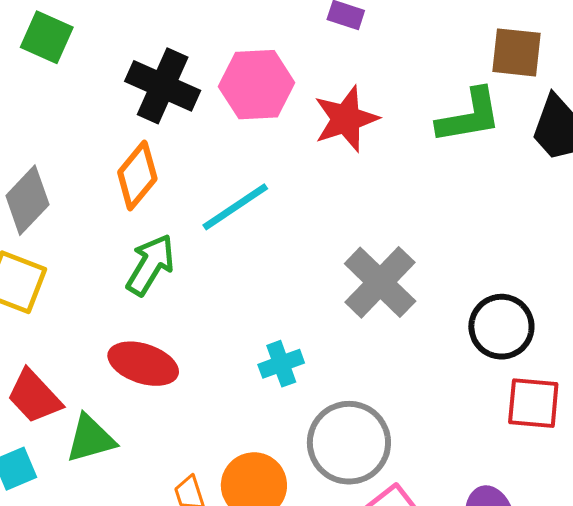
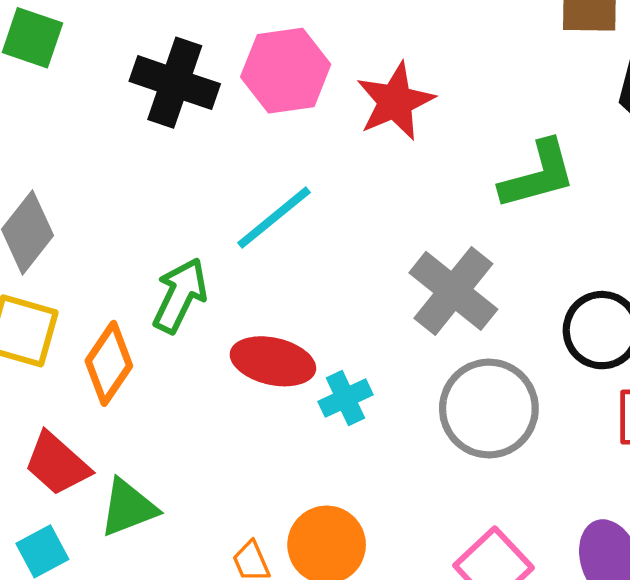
green L-shape: (469, 116) -> (538, 175), moved
orange diamond: (137, 176) -> (109, 363), moved
red ellipse: (143, 364) -> (273, 361), moved
gray circle: (349, 443) -> (489, 409), moved

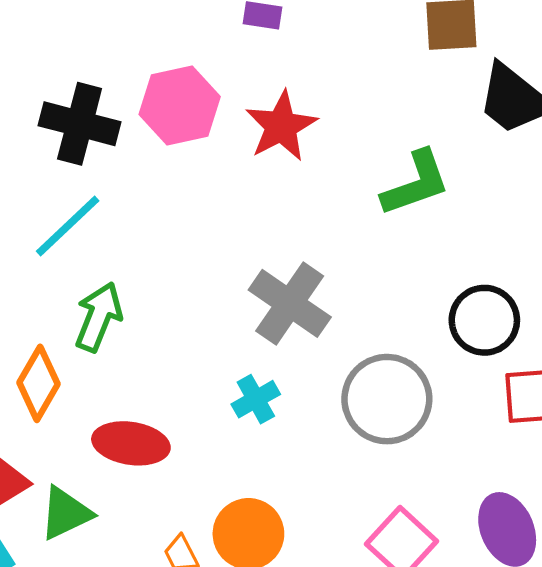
cyan line: (274, 218) -> (68, 226), moved
gray cross: (453, 291) -> (290, 303), moved
red ellipse: (273, 361) -> (131, 443), moved

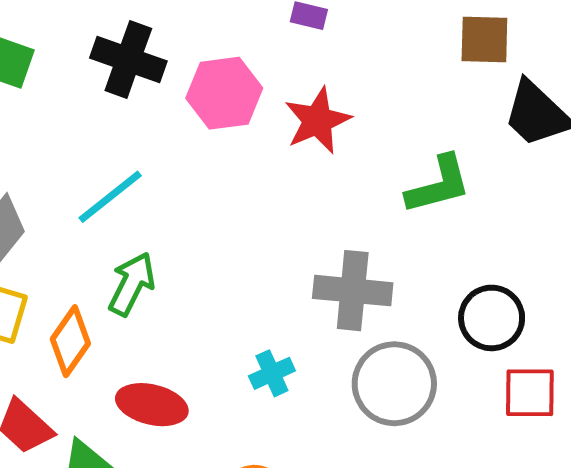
black cross: (80, 124) -> (128, 60), moved
gray cross: (290, 303) -> (353, 291), moved, turned -34

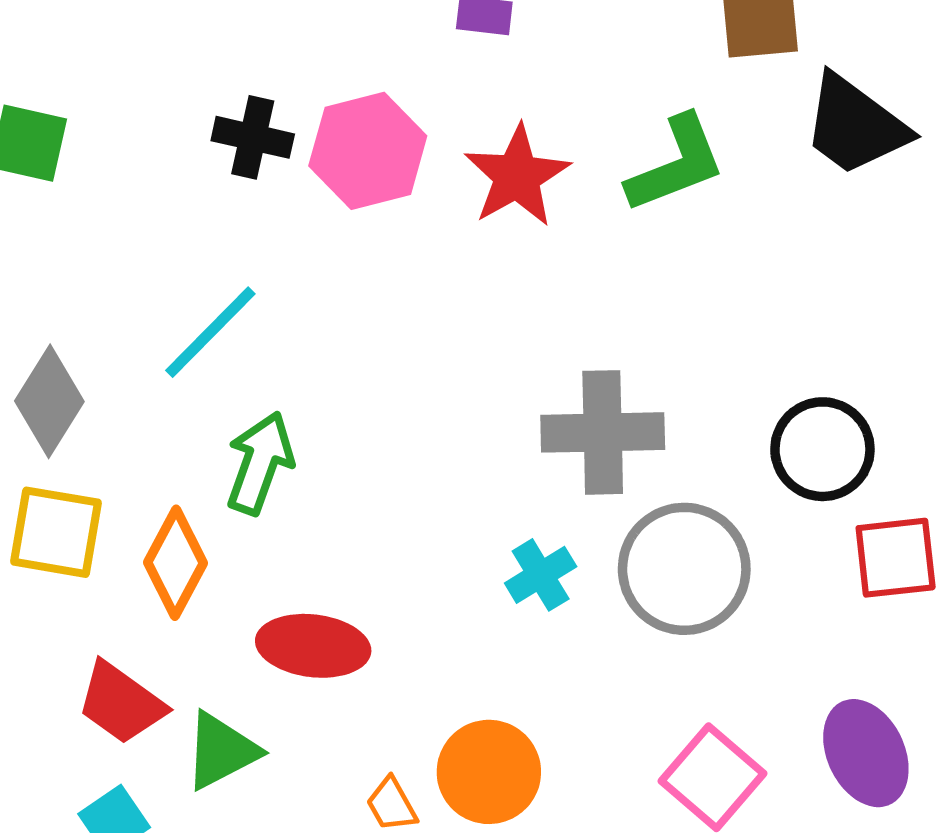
black cross: (128, 60) -> (253, 137), moved, size x0.7
green L-shape: (439, 185) -> (676, 164), moved
cyan cross: (272, 373) -> (541, 575), moved

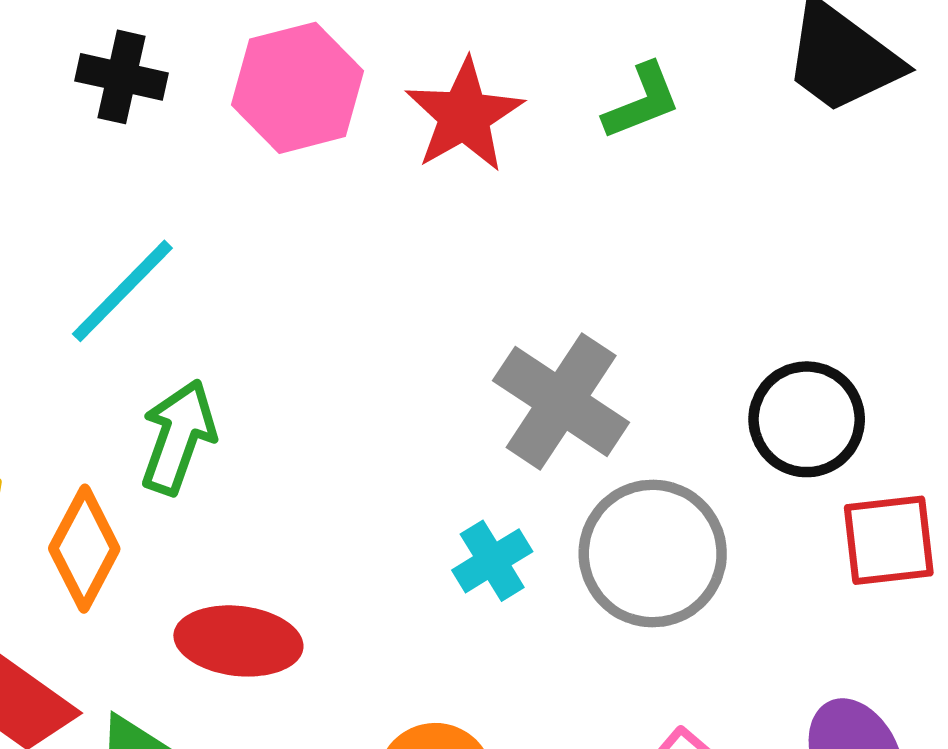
black cross: (253, 137) -> (121, 77), moved
green L-shape: (676, 164) -> (642, 101), size x0.7
gray cross: (603, 432) -> (561, 401), turned 35

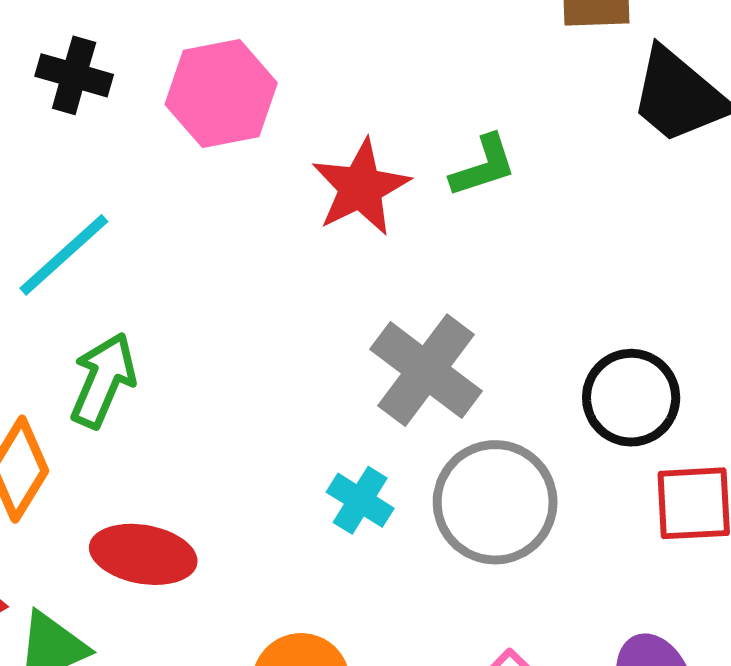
green L-shape: (642, 101) -> (483, 166), moved
red star: (464, 115) -> (361, 187), moved
cyan cross: (492, 561) -> (360, 500), turned -30

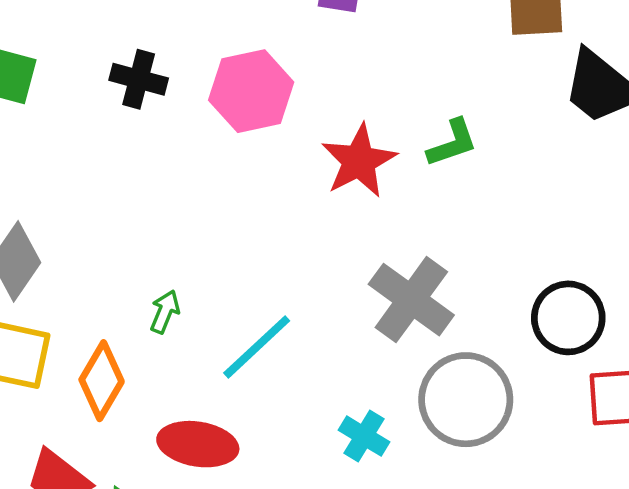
cyan line: (64, 255) -> (257, 347), moved
green arrow: (103, 380) -> (165, 312), size x0.6
cyan cross: (360, 500) -> (364, 436), moved

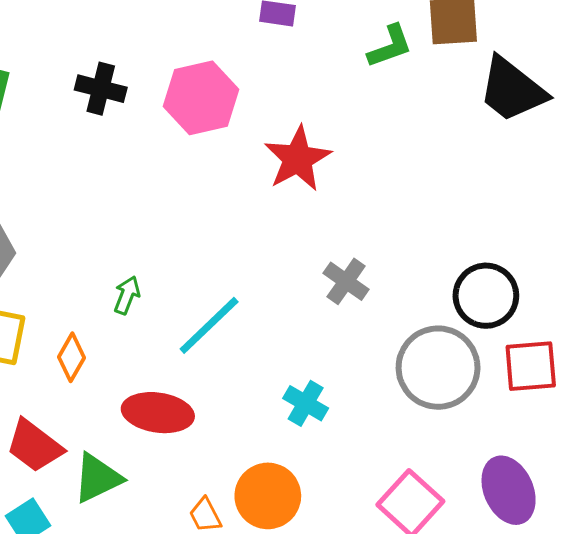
green L-shape: (452, 143) -> (390, 46), moved
gray cross: (411, 300) -> (346, 281), size x0.6
orange diamond: (102, 381) -> (71, 357), size x0.7
gray circle: (466, 400) -> (438, 368), moved

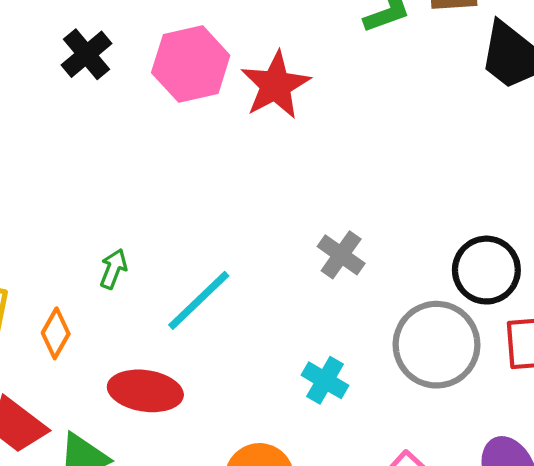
black cross: (101, 89) -> (87, 54), turned 36
red star: (298, 159) -> (275, 85), moved
cyan cross: (306, 403) -> (325, 380), moved

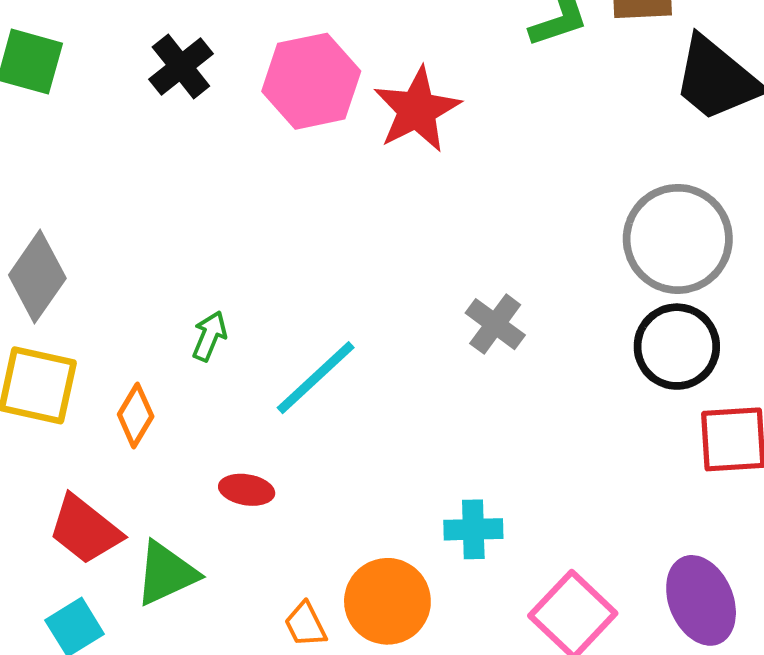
gray circle: (436, 345) -> (678, 239), moved
cyan cross: (325, 380) -> (473, 529), moved, turned -33
red ellipse: (145, 391) -> (247, 490), size x0.6

